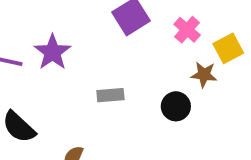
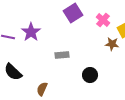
black circle: (176, 106) -> (90, 75), moved

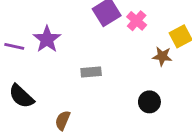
pink cross: (103, 20) -> (137, 21), moved
black circle: (90, 75) -> (149, 102), moved

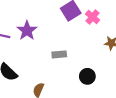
black circle: (149, 102) -> (87, 76), moved

